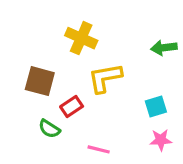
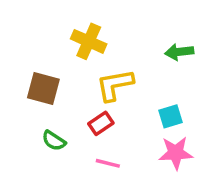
red rectangle: (72, 106) -> (101, 123), moved
pink star: (161, 140) -> (176, 153), size x1.4

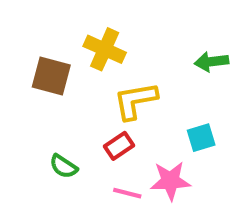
brown square: (43, 88) -> (51, 76), moved
pink star: (176, 153) -> (170, 181), moved

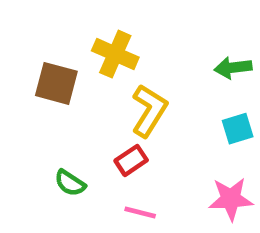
yellow L-shape: (135, 101) -> (149, 111), turned 132
cyan square: (201, 138) -> (238, 129), moved
pink star: (170, 181) -> (231, 199), moved

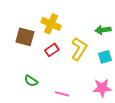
yellow L-shape: (149, 111) -> (79, 49), moved
red rectangle: (131, 160) -> (52, 50), moved

